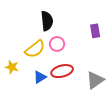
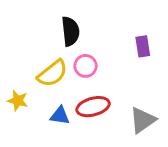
blue triangle: (40, 77) -> (60, 116), turned 40

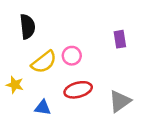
black semicircle: (70, 31) -> (27, 27), moved
blue triangle: (60, 116) -> (43, 108), moved

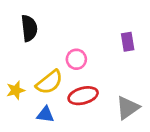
yellow semicircle: (44, 62) -> (49, 82), moved
yellow star: (15, 85) -> (16, 90), turned -30

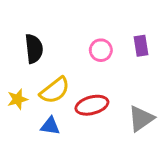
black semicircle: (29, 28) -> (34, 49), moved
pink circle: (76, 59) -> (101, 50), moved

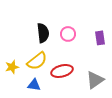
purple rectangle: (141, 46) -> (100, 38), moved
black semicircle: (34, 49) -> (43, 33), moved

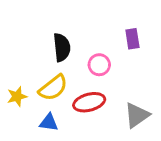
pink circle: (68, 34) -> (99, 65), moved
purple rectangle: (100, 38) -> (132, 39), moved

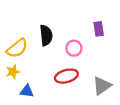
yellow semicircle: (53, 88) -> (17, 48), moved
blue triangle: (49, 122) -> (27, 91), moved

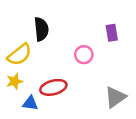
black semicircle: (46, 35) -> (41, 29), moved
red ellipse: (66, 76) -> (53, 87), moved

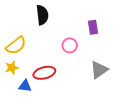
black semicircle: (41, 29) -> (42, 15), moved
gray triangle: (115, 97) -> (99, 70), moved

